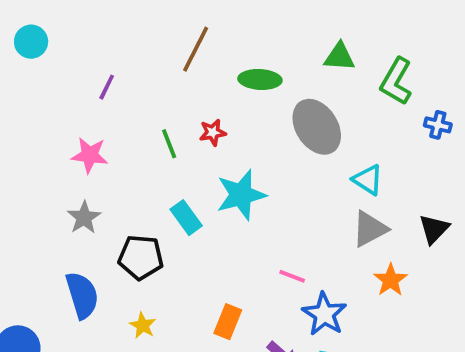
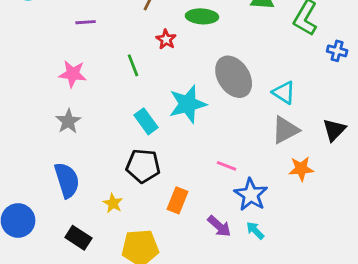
purple line: (107, 87) -> (86, 22), turned 60
gray ellipse: (317, 127) -> (234, 77), moved
red star: (213, 132) -> (166, 39), moved, turned -30
black pentagon: (141, 257) -> (143, 166), moved
orange star: (391, 280) -> (301, 169), turned 30

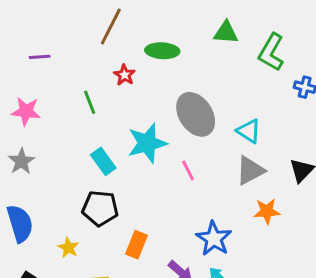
pink line: (226, 166) -> (188, 170), moved, turned 42

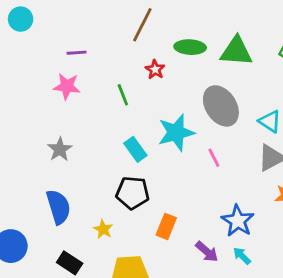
green triangle: (226, 33) -> (236, 51), moved, size x1.4
pink star: (26, 111) -> (67, 86), moved

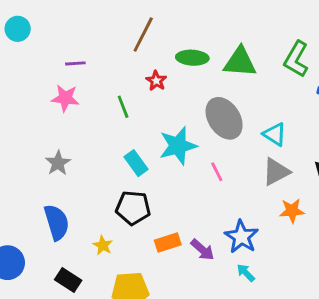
orange rectangle: (166, 226) -> (168, 242), turned 50
purple arrow: (207, 252) -> (202, 250), moved

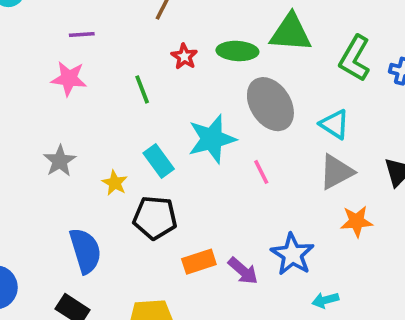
green ellipse: (192, 58) -> (237, 51), moved
green L-shape: (296, 59) -> (355, 58), moved
blue semicircle: (57, 222) -> (85, 251), moved
yellow star: (103, 245) -> (115, 183), moved
cyan arrow: (246, 273) -> (325, 300), moved, turned -60

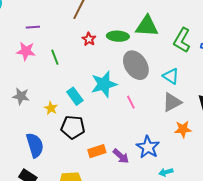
green line: (142, 89) -> (55, 57), moved
gray star: (60, 161) -> (21, 96), turned -30

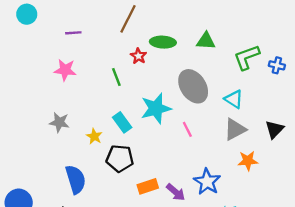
green triangle: (147, 26) -> (206, 41), size x0.7
purple line: (33, 27) -> (73, 33), moved
green ellipse: (118, 36) -> (163, 42), moved
green L-shape: (182, 40) -> (247, 57), turned 40
green line: (55, 57) -> (116, 77), moved

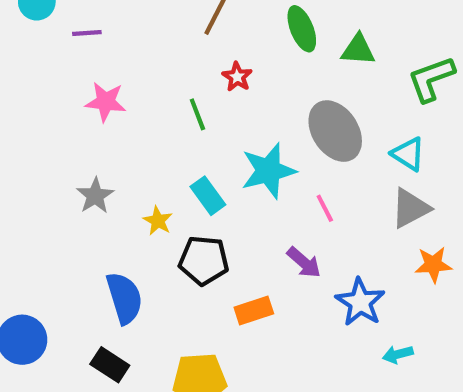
purple line: (73, 33) -> (87, 33), moved
green ellipse: (163, 42) -> (302, 29), moved, turned 65
gray star: (59, 122) -> (95, 196), turned 30
purple arrow: (176, 192) -> (304, 263), moved

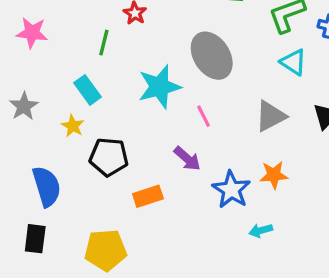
green line: (197, 114) -> (104, 43), turned 35
cyan triangle: (408, 154) -> (293, 62), moved
cyan rectangle: (208, 196) -> (87, 90), moved
orange star: (433, 265) -> (274, 175), moved
black rectangle: (110, 365) -> (35, 239), turned 64

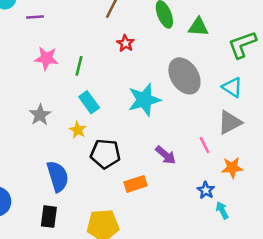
green line: (104, 43) -> (79, 66), moved
cyan triangle: (293, 62) -> (232, 87), moved
pink line: (204, 116) -> (205, 145), moved
blue star: (231, 190) -> (206, 190), moved, size x0.6
cyan arrow: (261, 231) -> (222, 210), turned 78

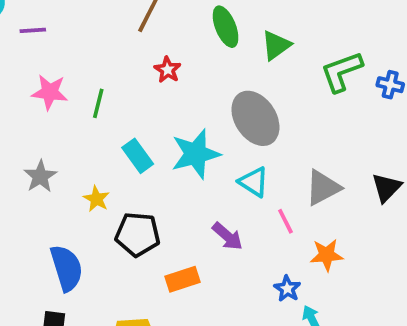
green triangle: (198, 27) -> (276, 45), turned -40
cyan triangle: (232, 87) -> (254, 182), moved
cyan rectangle: (89, 102) -> (138, 156), moved

